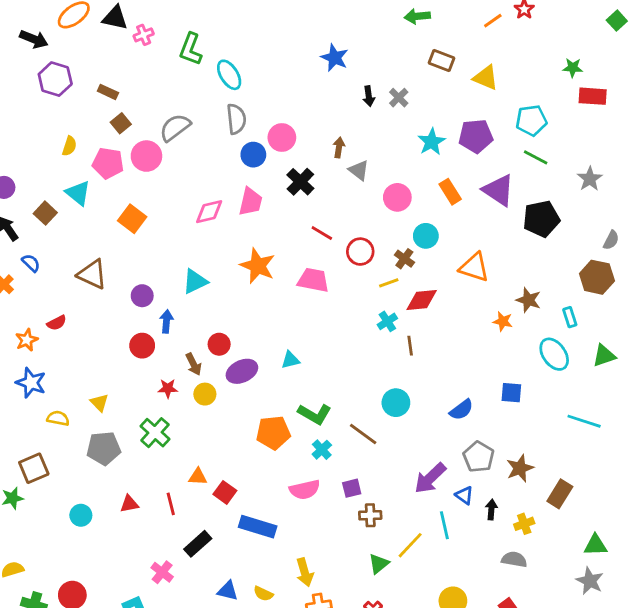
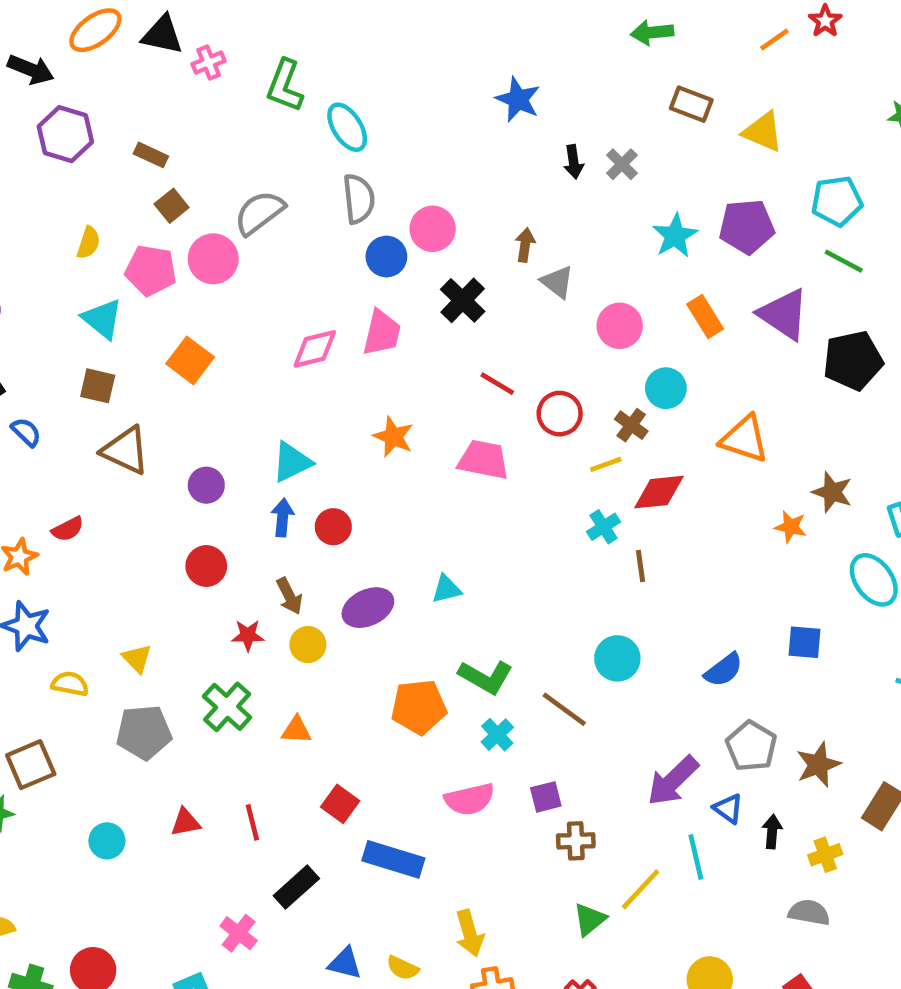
brown square: (45, 213) -> (98, 386), moved, turned -30
orange star: (258, 266) -> (393, 437), size x0.7
blue arrow: (166, 321) -> (282, 518), moved
red circle: (219, 344) -> (333, 527), moved
orange triangle: (198, 477) -> (296, 730), moved

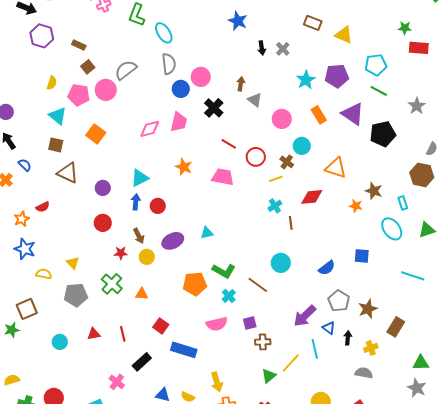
red diamond: (659, 492) -> (312, 197), moved

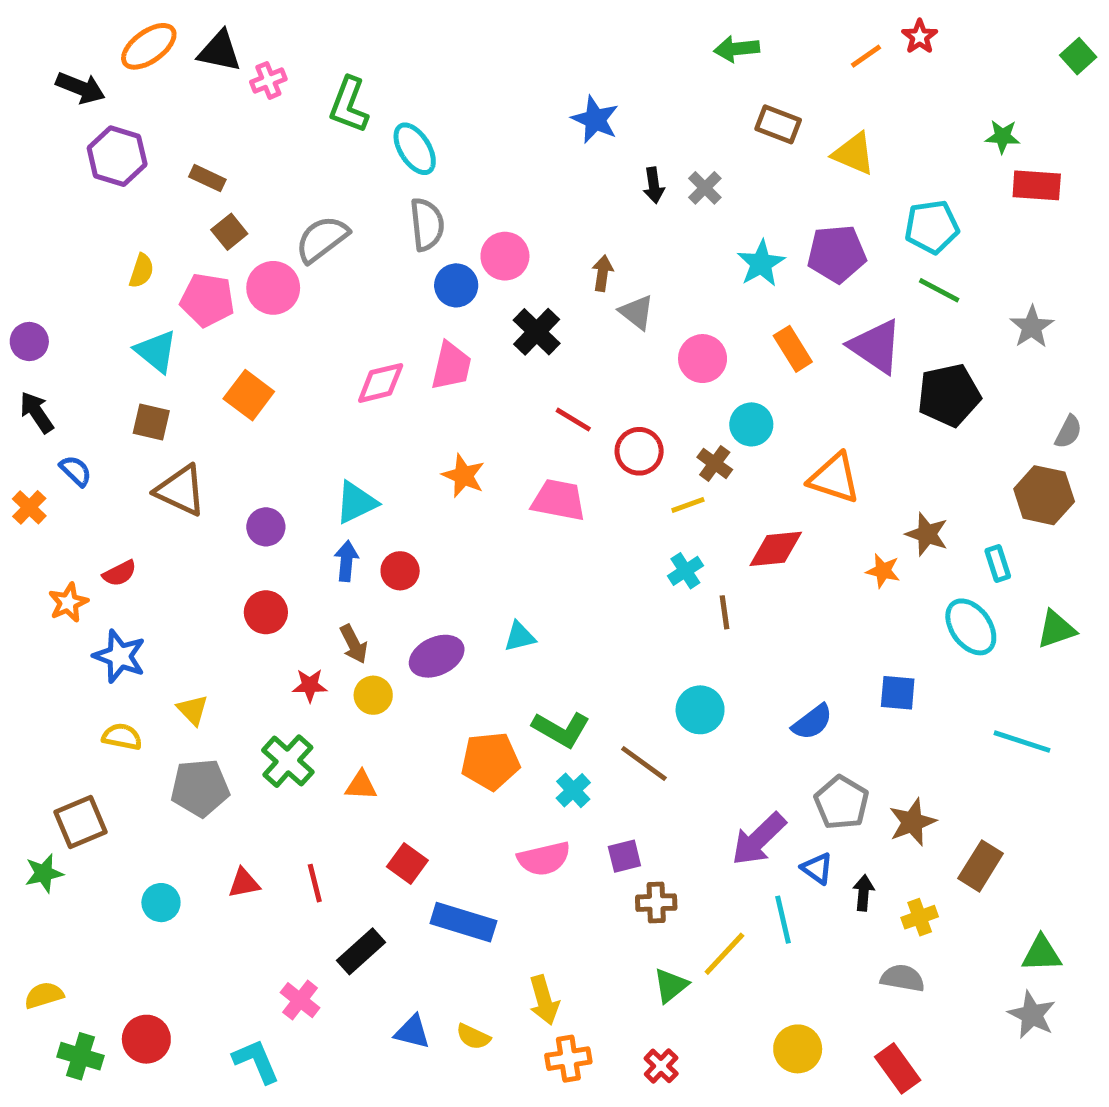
blue star: (25, 249) -> (120, 656), moved

